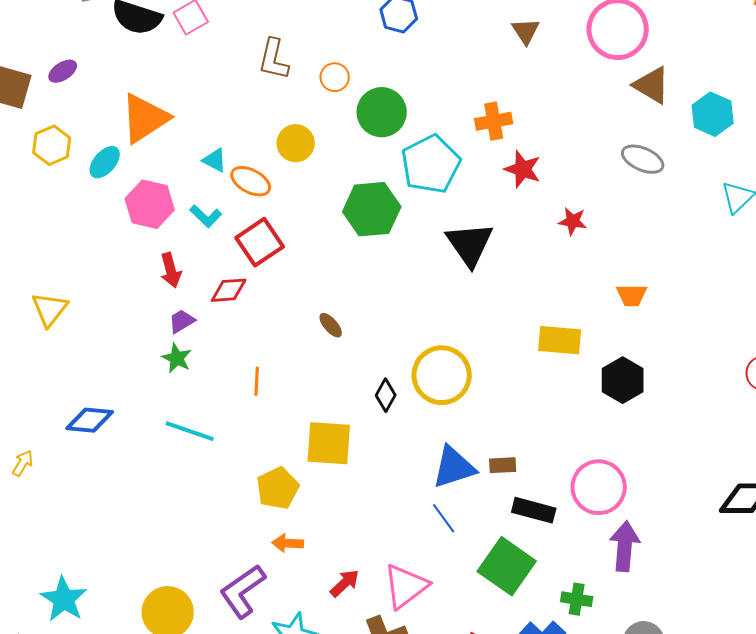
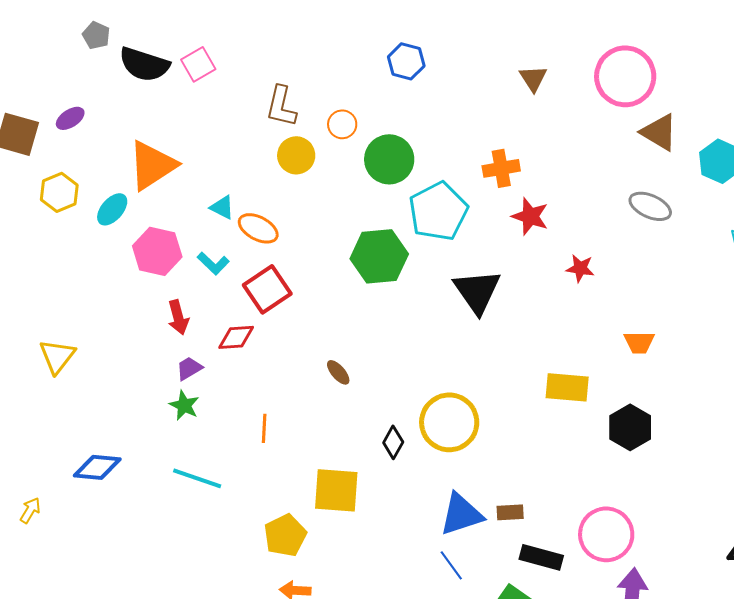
yellow circle: (296, 143) -> (296, 155), moved

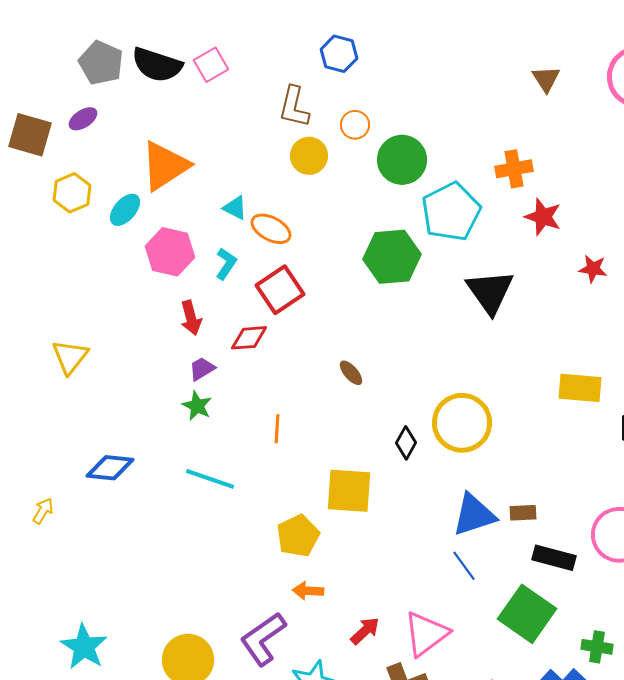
gray pentagon: (96, 35) -> (101, 63), moved, size x1.6
blue hexagon: (406, 61) -> (339, 54), moved
cyan L-shape: (213, 263) -> (226, 264), turned -100

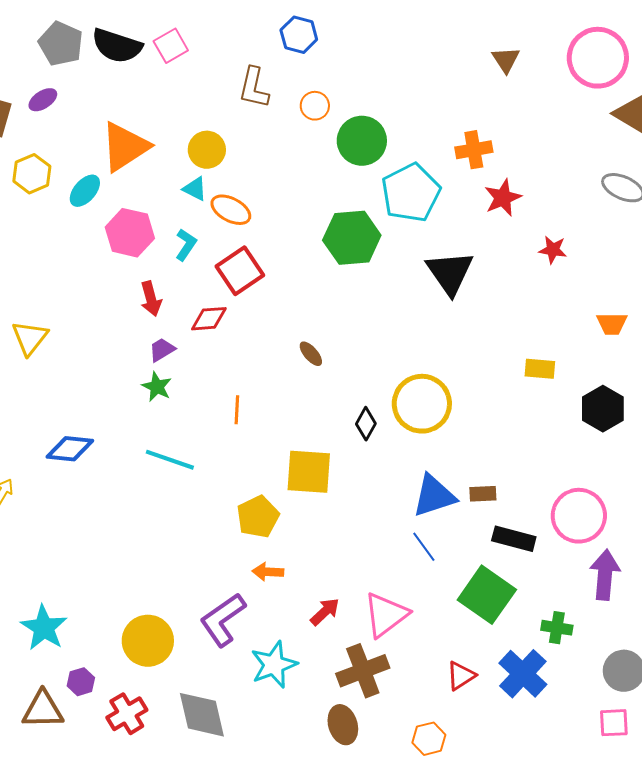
yellow circle: (309, 156) -> (207, 150), moved
red star: (543, 217) -> (503, 198), turned 30
yellow rectangle: (580, 388) -> (540, 369), size x0.7

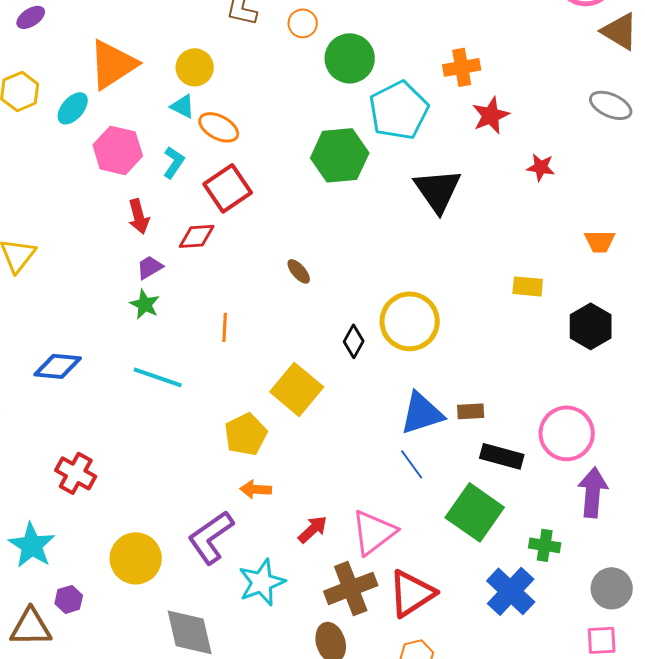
yellow square: (309, 472) -> (297, 389), turned 36
red triangle: (461, 676) -> (412, 593), moved, size x1.6
red cross: (127, 714) -> (76, 473), moved, turned -30

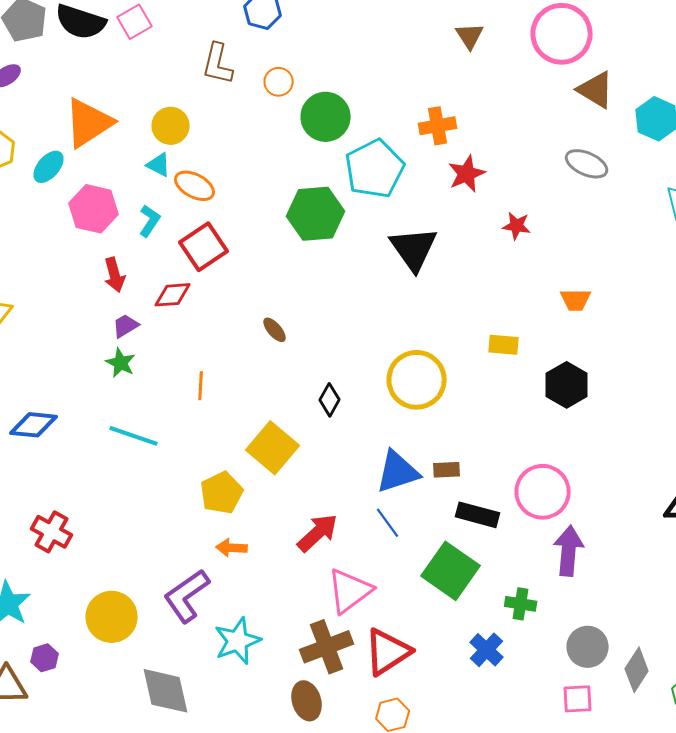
yellow circle: (410, 321) -> (417, 380), moved
red arrow: (313, 529) -> (318, 533), moved, size x1.4
blue cross: (511, 591) -> (487, 650), size x0.7

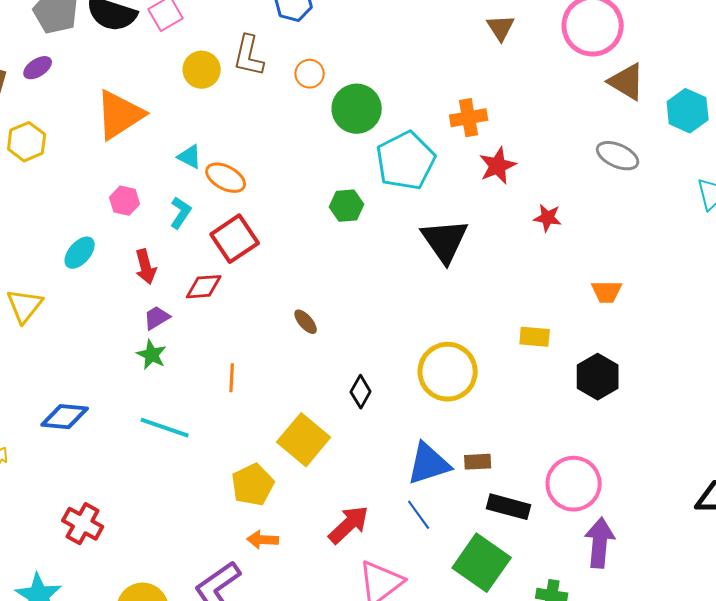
yellow circle: (171, 126) -> (202, 70), moved
cyan ellipse: (49, 167) -> (80, 253), moved
pink hexagon: (94, 209) -> (125, 201), size x0.6
green hexagon: (316, 214) -> (347, 206), size x0.6

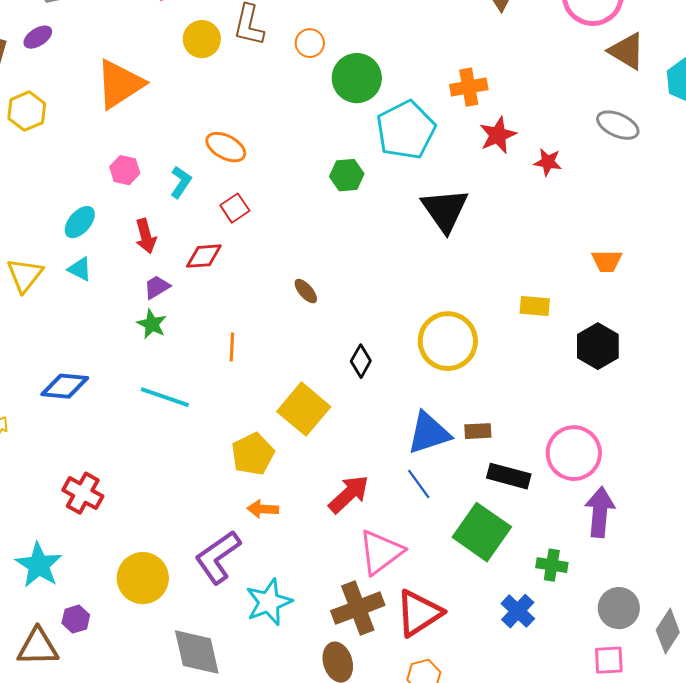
cyan triangle: (190, 157) -> (80, 269), moved
red star: (548, 218) -> (548, 162), moved
red square: (235, 239) -> (235, 208), size x0.6

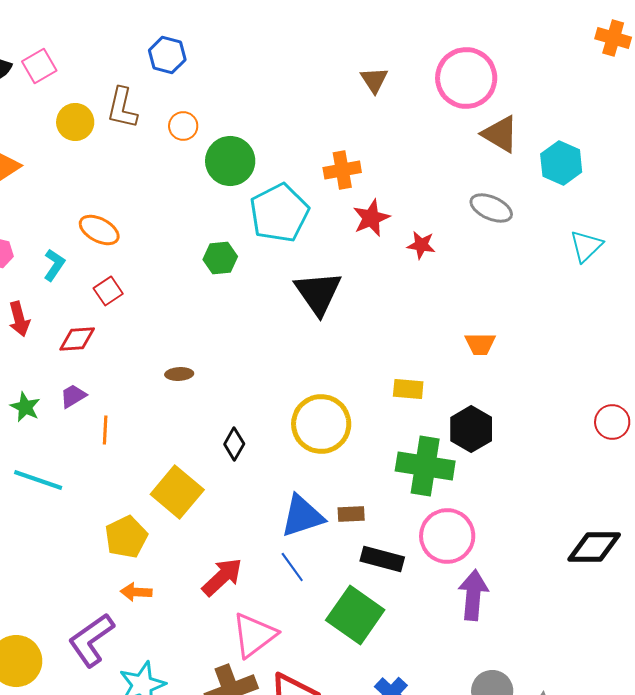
purple trapezoid: (157, 287) -> (73, 396), moved
brown ellipse: (306, 291) -> (179, 374), turned -52
green cross: (552, 565) -> (425, 466), moved, size x1.8

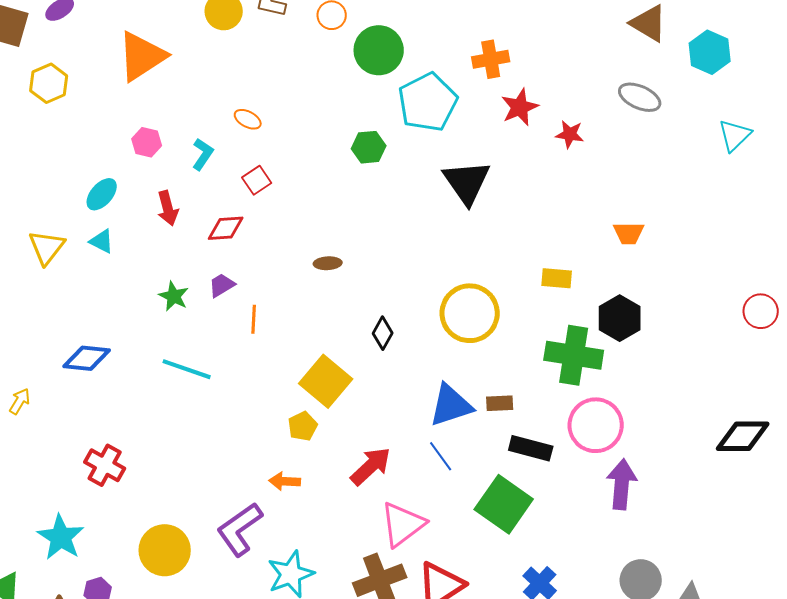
orange ellipse: (99, 230) -> (248, 119), size x0.7
yellow pentagon: (126, 537) -> (303, 426), moved, size x0.7

